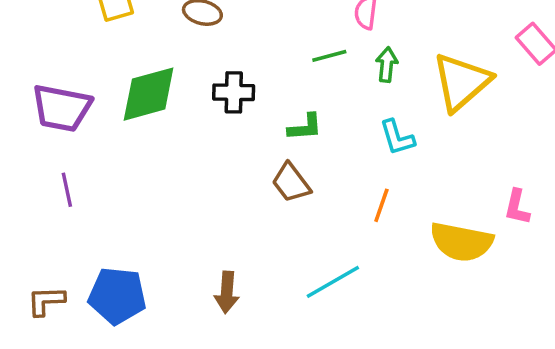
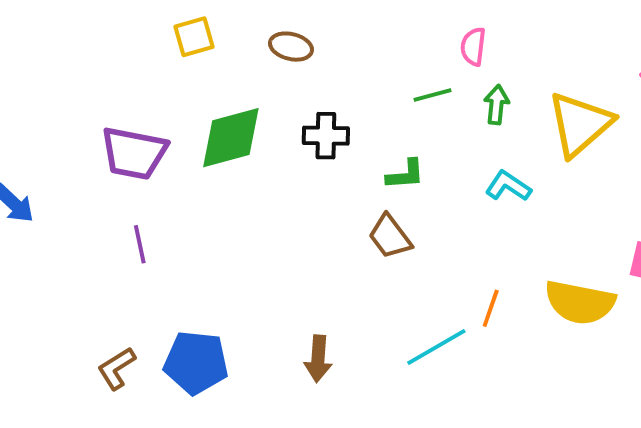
cyan L-shape: (397, 138) -> (508, 186), turned 141
orange line: (381, 205) -> (491, 308), moved
brown L-shape: (46, 301) -> (117, 368), turned -30

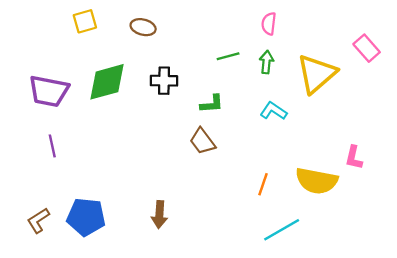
pink semicircle: (473, 47) -> (269, 24), moved
cyan line: (436, 347) -> (282, 230), moved

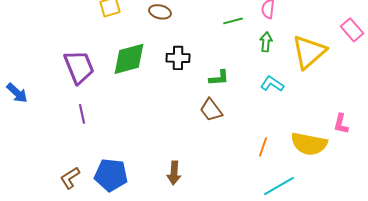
green line: (228, 56) -> (233, 21), moved
purple trapezoid: (49, 91) -> (79, 67), turned -123

